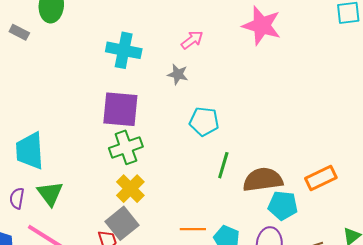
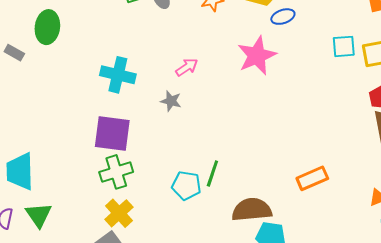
pink star: (262, 26) -> (257, 56), turned 30
cyan pentagon: (204, 121) -> (186, 186), moved
green line: (223, 165) -> (212, 174), moved
orange rectangle: (321, 178) -> (312, 178), moved

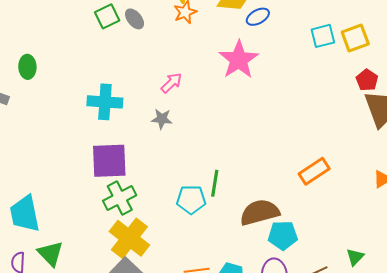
green ellipse: (47, 27) -> (27, 67), size x0.7
yellow cross: (119, 213) -> (129, 238), size x1.4

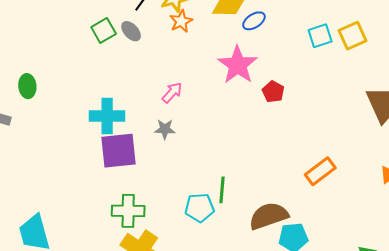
red pentagon: (367, 80) -> (273, 92), moved
purple square: (109, 161) -> (119, 151), moved
green cross: (120, 198) -> (128, 211), turned 32

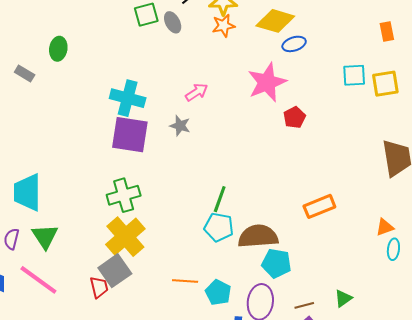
cyan pentagon: (200, 208) -> (219, 227), moved
green cross: (128, 211) -> (124, 195), turned -32

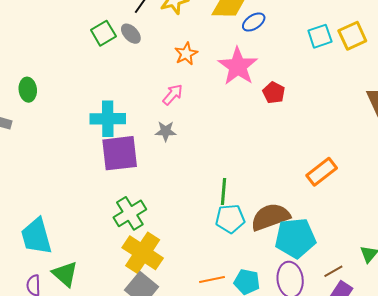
orange star: (224, 26) -> (186, 54), moved
cyan pentagon: (276, 263) -> (295, 238), size x1.4

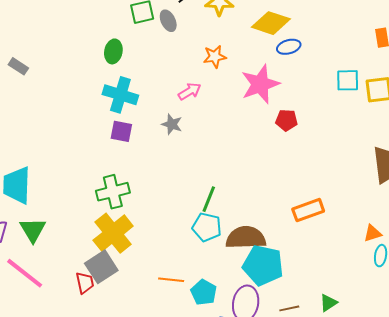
green ellipse: (28, 90) -> (113, 51), moved
red pentagon: (274, 93) -> (286, 120), turned 30
purple square: (120, 153) -> (121, 131), size x0.6

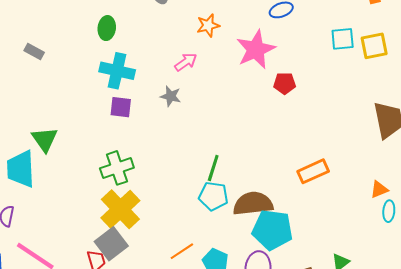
gray rectangle: (18, 66) -> (34, 52), moved
green triangle: (33, 230) -> (45, 139), moved
orange line: (171, 280) -> (182, 251), turned -35

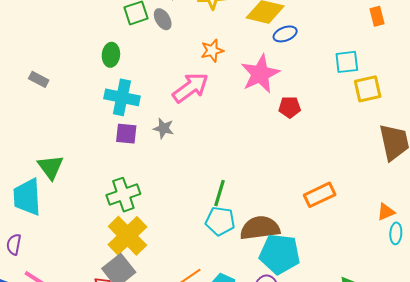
yellow square: (374, 46) -> (368, 89), moved
pink arrow: (186, 62) -> (190, 88), size x1.6
gray star: (171, 96) -> (164, 128), moved

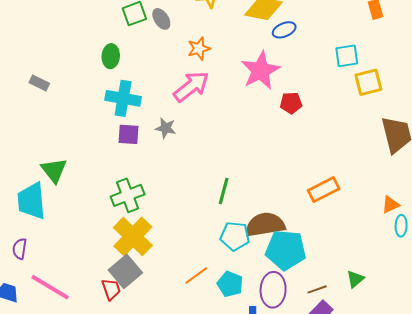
orange star: (212, 51) -> (199, 49), moved
cyan pentagon: (220, 221) -> (235, 236), moved

